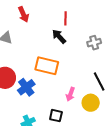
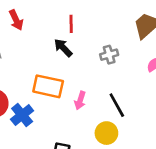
pink arrow: (70, 94) -> (80, 100), moved

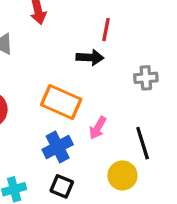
black arrow: (63, 48) -> (90, 57), turned 126
blue cross: (22, 115) -> (58, 147), moved

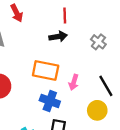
gray cross: (146, 78) -> (98, 42), turned -35
blue cross: (58, 147) -> (50, 101), turned -30

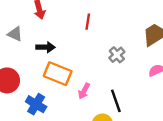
black arrow: (58, 37) -> (45, 47), moved
blue cross: (50, 101) -> (36, 104), moved

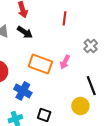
black arrow: (45, 47) -> (25, 32), moved, turned 35
pink arrow: (84, 91) -> (65, 62), moved

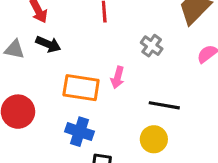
black line: (91, 86) -> (164, 105), turned -48
blue cross: (23, 91) -> (80, 132), moved

